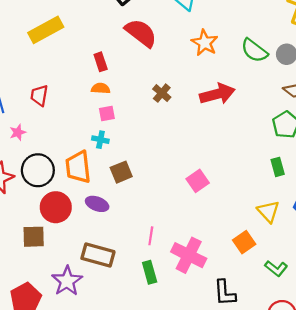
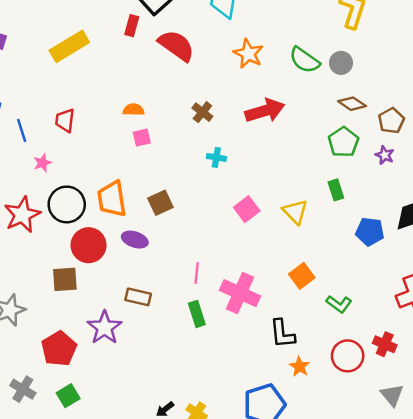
red rectangle: (101, 62) -> (132, 26), moved, turned 36
cyan cross: (100, 140) -> (216, 157), moved
yellow triangle: (268, 211) -> (295, 212), moved
brown rectangle: (98, 255) -> (138, 297), size x0.7

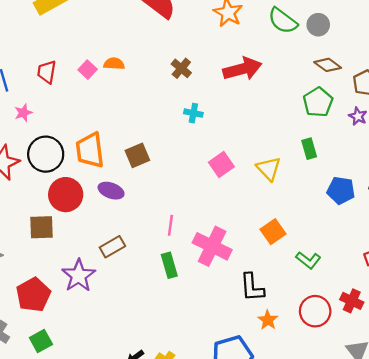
pink square: (142, 138) -> (88, 70), moved, turned -36
brown rectangle: (138, 297) -> (112, 247), turned -45

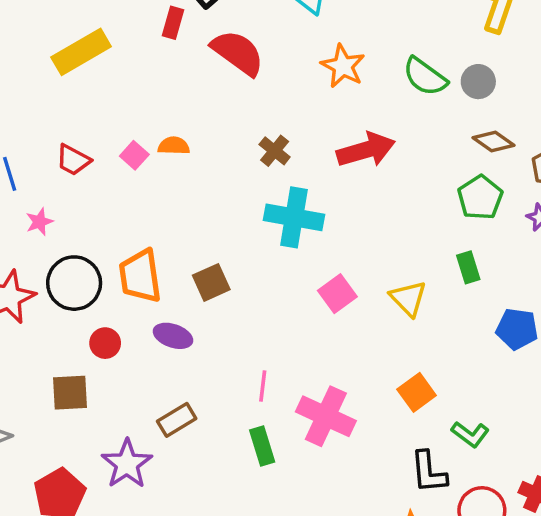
red trapezoid: (47, 72) -> (73, 160), turned -70
cyan cross: (193, 113) -> (294, 217), size x2.0
red circle: (66, 195) -> (105, 343), size x0.6
black L-shape: (252, 287) -> (429, 472), moved

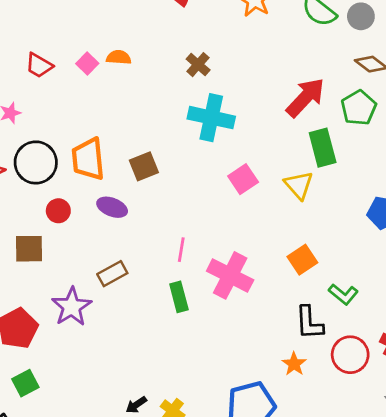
red arrow: (366, 150) -> (305, 98), moved, turned -33
green rectangle: (468, 267) -> (323, 148), moved, size x1.5

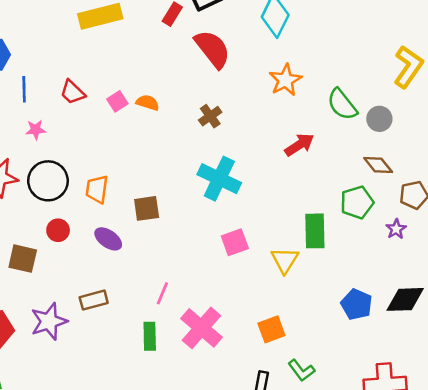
brown cross: (198, 65) -> (210, 116), moved
red arrow: (305, 98) -> (299, 145), moved, size x0.7
orange trapezoid: (88, 159) -> (97, 189), size x0.7

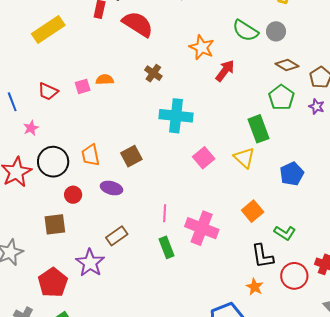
orange star: (285, 80) -> (202, 47), moved
pink square: (117, 101) -> (83, 86), turned 35
blue pentagon: (357, 304) -> (292, 174), moved, turned -30

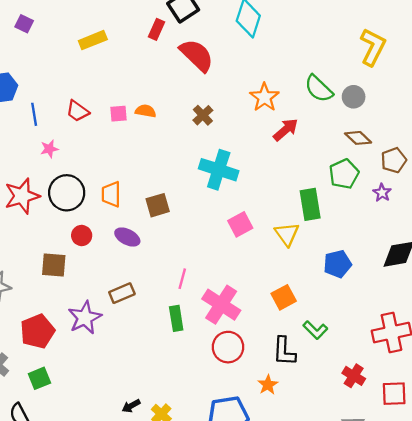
yellow rectangle: (48, 30) -> (93, 40), size x0.7
red circle: (294, 276) -> (228, 347), moved

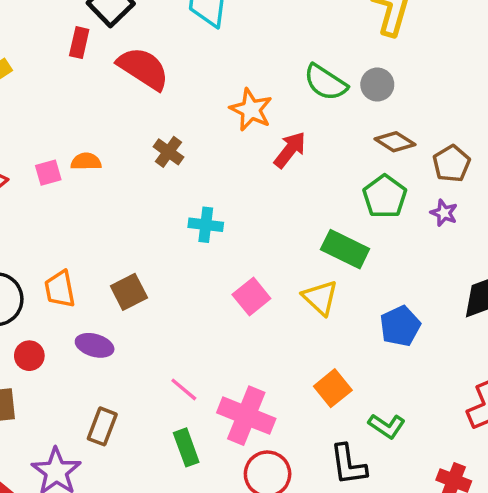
cyan cross: (219, 170) -> (206, 225), size x0.6
green rectangle: (310, 204) -> (345, 249), turned -44
pink line: (182, 279) -> (184, 389), turned -54
brown rectangle: (122, 293) -> (102, 426), turned -35

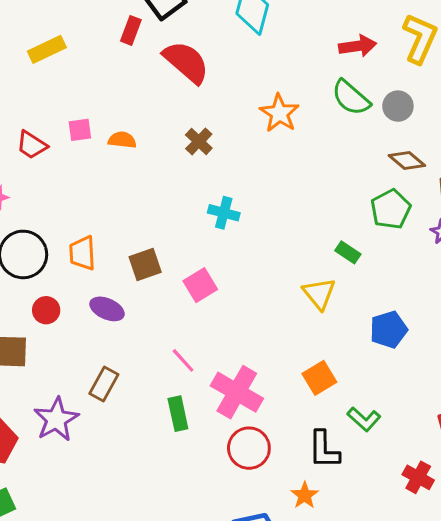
red arrow: (290, 150) -> (358, 46), moved, turned 36
pink square: (48, 173) -> (80, 130), moved
green rectangle: (345, 249) -> (348, 252), size x0.6
pink square: (251, 296) -> (200, 285), moved

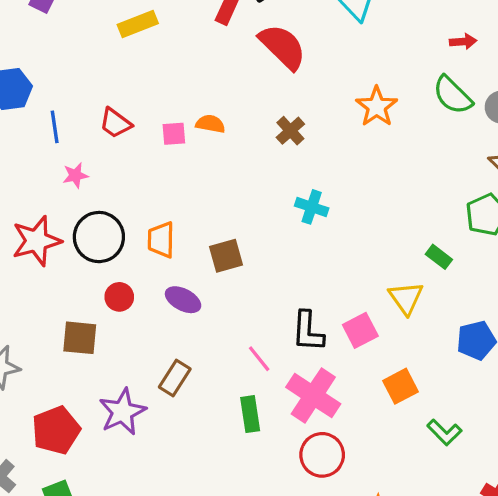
red arrow: (358, 46) -> (463, 42), size x0.7
pink square: (80, 130) -> (174, 134), moved
pink square: (200, 285) -> (360, 330), moved
black L-shape: (324, 450) -> (308, 331), moved

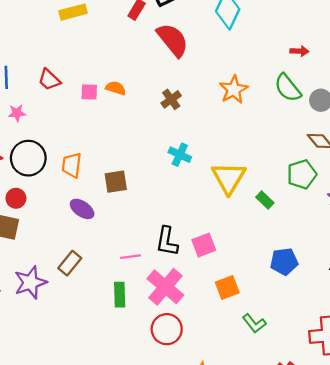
red circle: (119, 297) -> (16, 198), moved
yellow triangle: (406, 298) -> (229, 178), moved, size x1.4
pink line: (259, 359) -> (130, 257), turned -66

